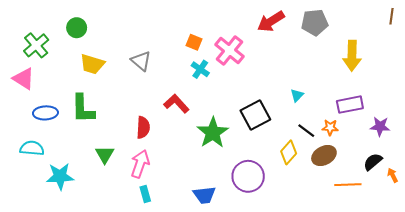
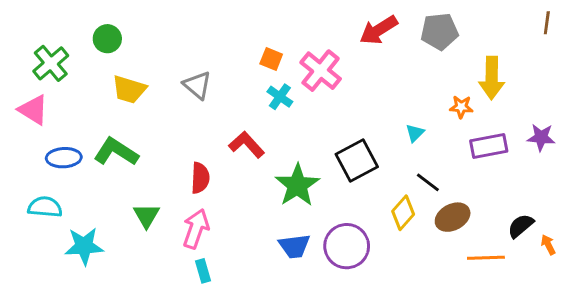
green L-shape: (83, 109) -> (116, 152), turned 124
purple star: (380, 126) -> (541, 137), moved
orange star: (330, 127) -> (461, 107), moved
blue trapezoid: (204, 195) -> (294, 246), moved

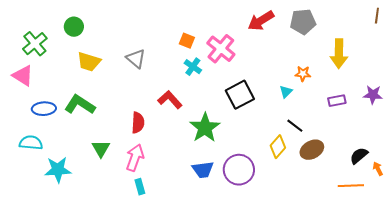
orange star: (461, 107) -> (303, 74), moved
purple rectangle: (489, 146) -> (337, 101), size x0.7
black square: (357, 161) -> (240, 95), moved
orange line: (486, 258) -> (351, 186), moved

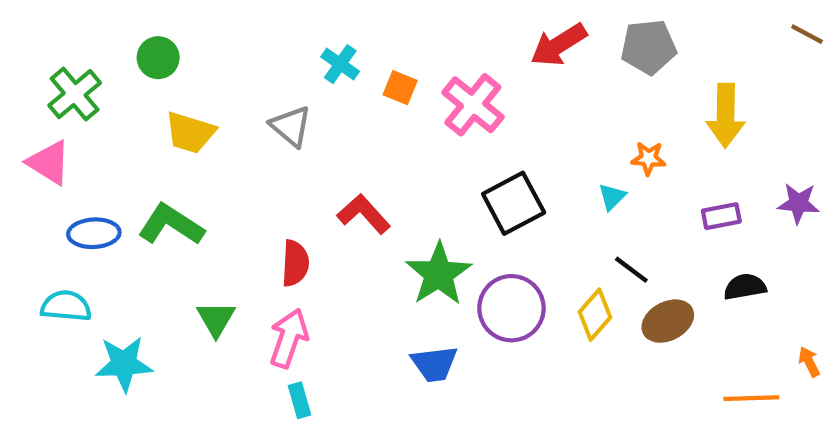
brown line: (377, 16) -> (807, 34), turned -70
cyan cross: (193, 67) -> (340, 64), moved
black semicircle: (359, 156) -> (745, 287), moved, turned 30
purple circle: (239, 170) -> (511, 308), moved

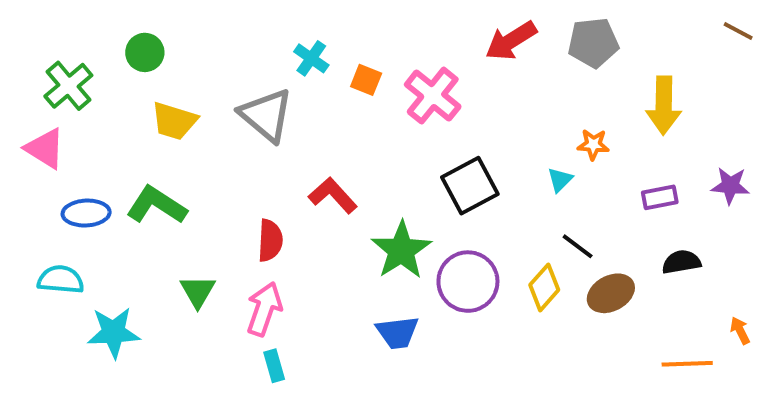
gray triangle: (291, 126) -> (266, 115), size x1.4

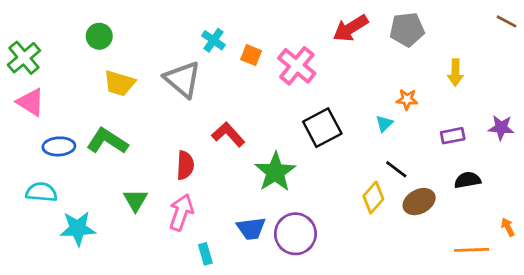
green cross: (68, 86) -> (24, 58), moved
yellow arrow: (664, 105) -> (455, 73), size x0.7
purple circle: (468, 282) -> (295, 234), moved
blue trapezoid: (397, 332) -> (251, 228), moved
cyan rectangle: (274, 366) -> (205, 254), moved

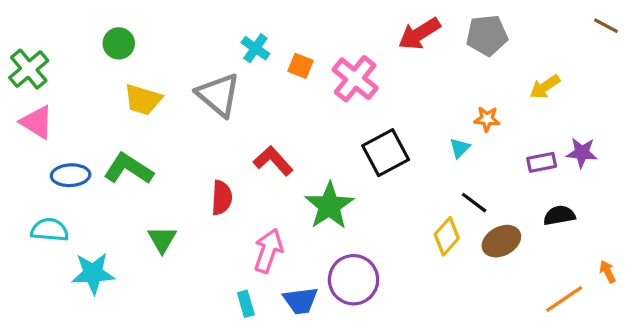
yellow arrow: (455, 73) -> (545, 87), turned 55
purple star: (501, 128) -> (582, 153), moved
pink arrow: (181, 212) -> (268, 251), moved
blue trapezoid: (251, 228) -> (300, 301), moved
orange line: (472, 250) -> (564, 299), turned -32

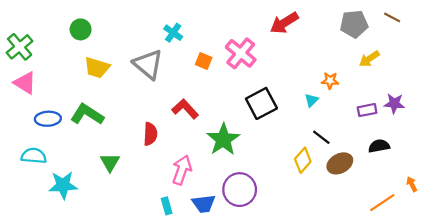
brown line: (606, 26) -> (392, 17), moved
gray pentagon: (487, 35) -> (354, 24), moved
orange square: (300, 66) -> (204, 61), moved

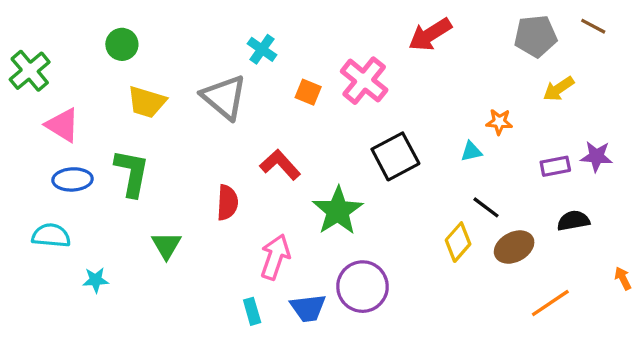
pink triangle: (25, 83) -> (63, 125), moved
cyan triangle: (312, 100) -> (471, 151), turned 32
green L-shape: (87, 114) -> (132, 173), turned 68
cyan star: (63, 185) -> (96, 280), size x0.6
orange line: (382, 203) -> (550, 303), moved

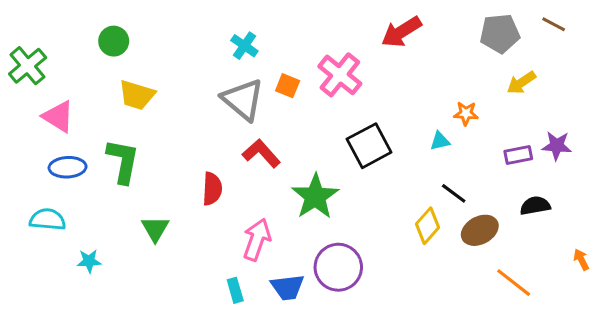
gray triangle: (224, 97) -> (243, 100), moved
orange line: (550, 303) -> (514, 283), turned 72

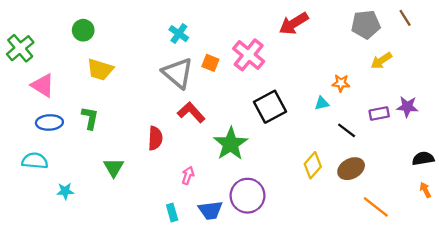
brown line: (554, 24) -> (405, 18), turned 30
green L-shape: (123, 161) -> (90, 118), size x0.7
black line: (454, 193) -> (347, 130), moved
black semicircle: (535, 206) -> (423, 158), moved
pink arrow: (257, 240) -> (188, 175), size x0.6

